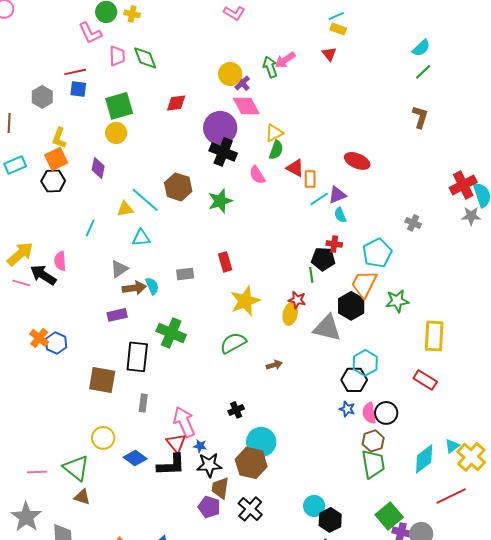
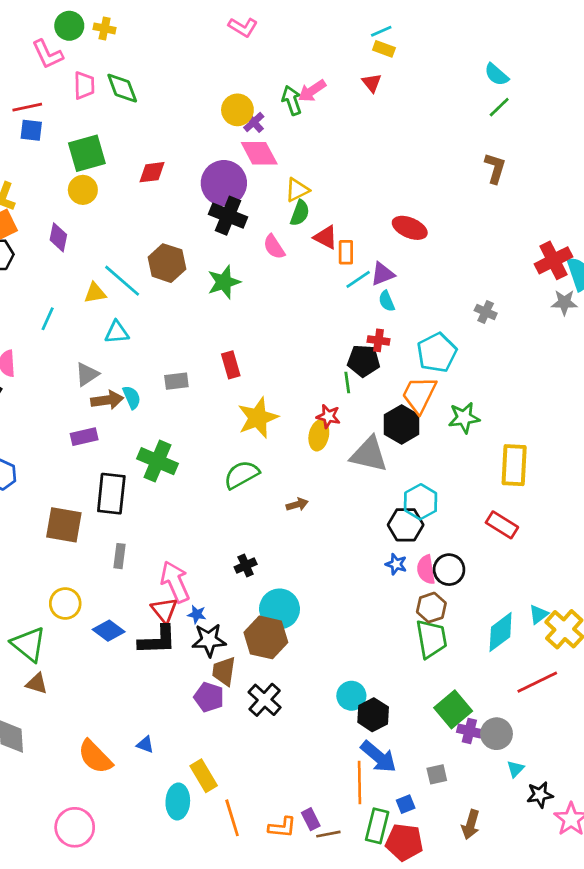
cyan semicircle: (421, 48) -> (496, 75), turned 84
red diamond: (176, 103) -> (152, 172), moved

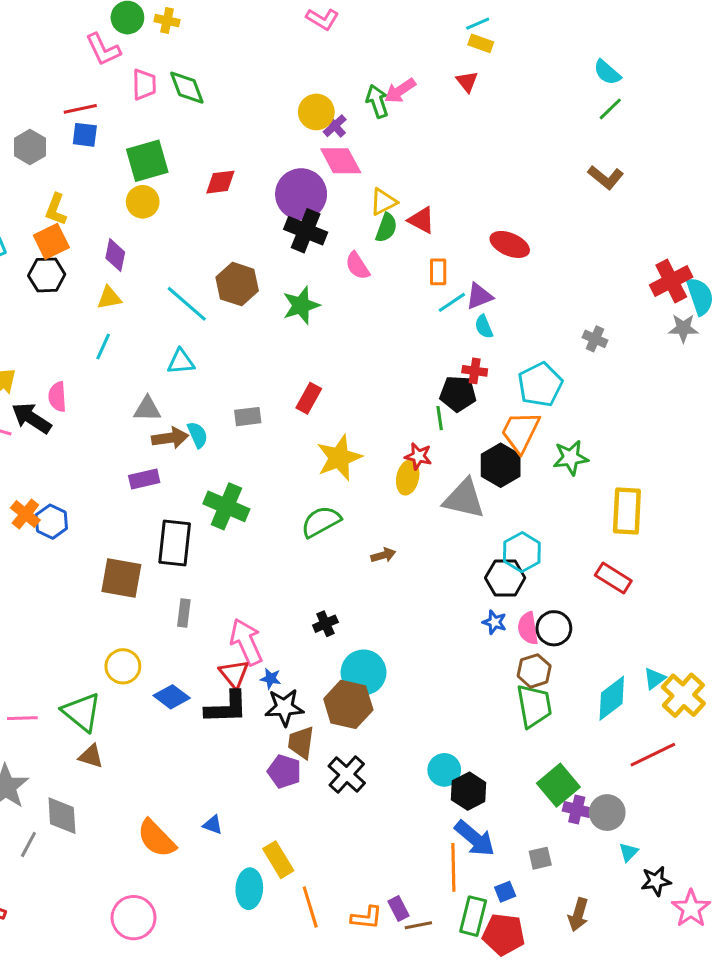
brown L-shape: (495, 168) -> (606, 177), turned 112
red triangle: (326, 237) -> (421, 220), moved
yellow triangle: (95, 293) -> (109, 298), moved
red rectangle: (231, 365) -> (309, 398), turned 45
gray triangle: (87, 374) -> (147, 409), turned 35

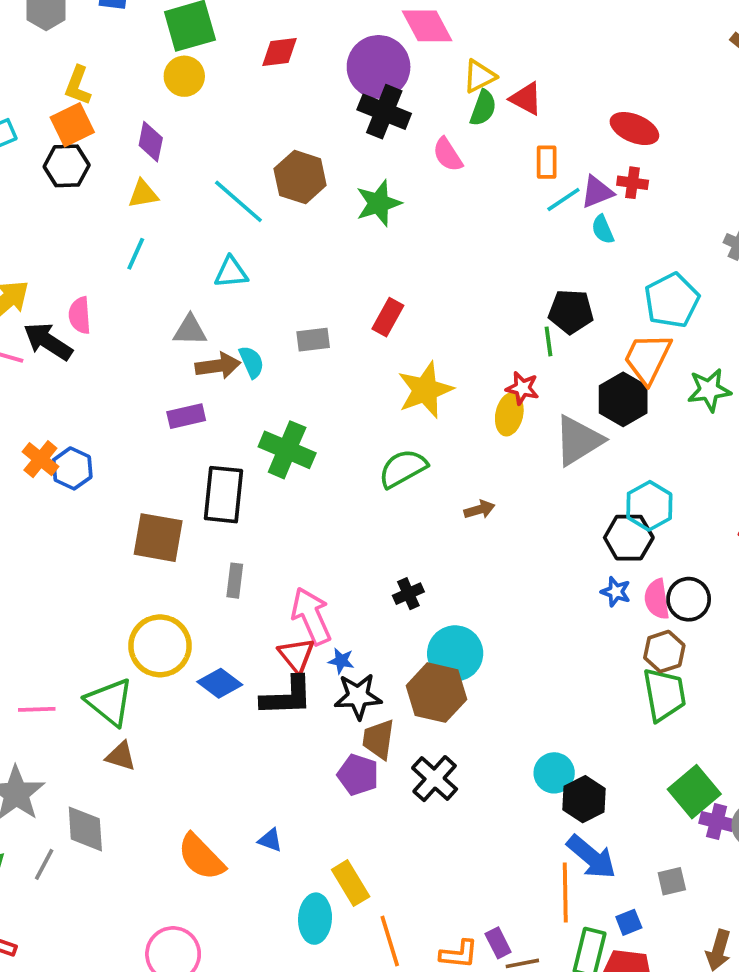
red cross: (475, 371) -> (633, 183), moved
gray triangle: (464, 499) -> (578, 440), turned -45
yellow circle: (123, 666) -> (160, 646), size x1.4

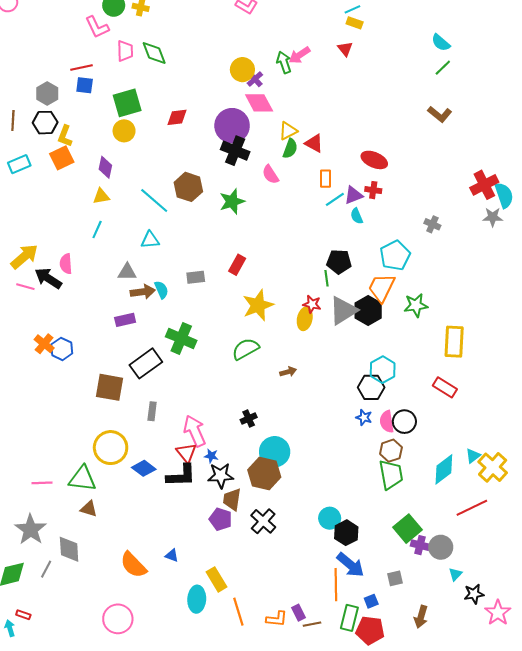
black hexagon: (67, 166) -> (45, 123), moved
gray triangle: (578, 440) -> (343, 310), moved
black rectangle: (224, 495) -> (146, 363), turned 48
green triangle: (110, 702) -> (83, 479), turned -32

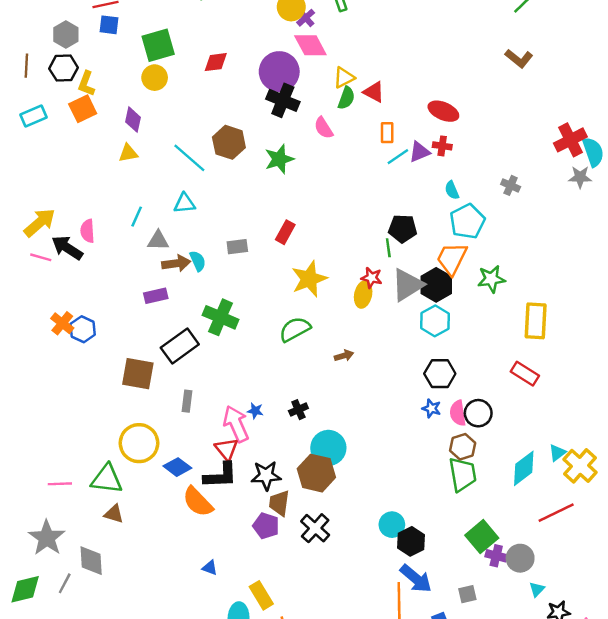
cyan semicircle: (357, 216) -> (452, 190), moved
cyan line: (97, 230) -> (137, 217), moved
cyan hexagon: (383, 370) -> (435, 321), moved
blue star: (211, 456) -> (255, 411), moved
orange semicircle: (133, 565) -> (198, 502), moved

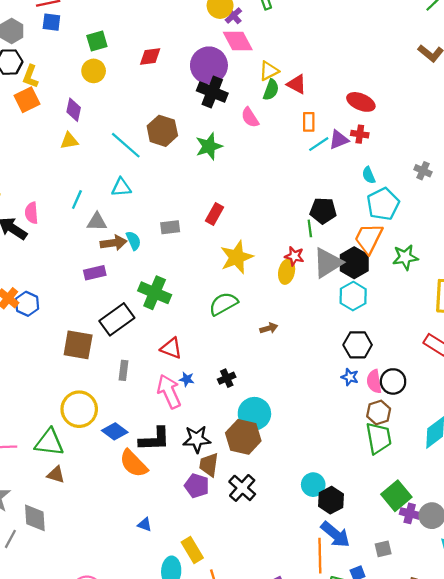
green square: (158, 45) -> (97, 41), size x0.7
red triangle: (226, 449) -> (171, 348), moved, turned -30

